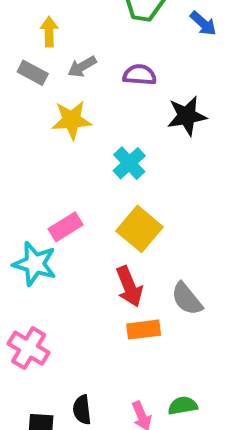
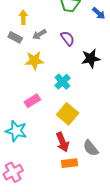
purple semicircle: (140, 75) -> (68, 38), turned 49
pink rectangle: (66, 227) -> (32, 101), moved
pink cross: (29, 348) -> (13, 172), turned 30

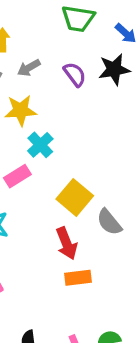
black star: (91, 59) -> (114, 69), moved
cyan cross: (63, 82) -> (40, 145), moved
gray semicircle: (91, 148) -> (109, 222), moved

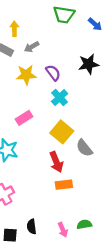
black star: (114, 69) -> (89, 64), moved
purple semicircle: (75, 74) -> (53, 73), moved
cyan cross: (40, 145) -> (60, 97), moved

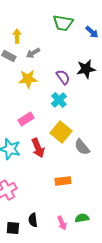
purple semicircle: (53, 73) -> (63, 77), moved
red arrow: (56, 162) -> (38, 148), moved

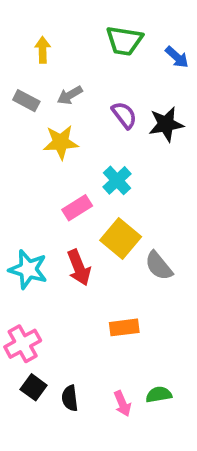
yellow arrow: (17, 36) -> (43, 50), moved
purple semicircle: (63, 77) -> (124, 115), moved
pink rectangle: (26, 119) -> (77, 208), moved
black square: (13, 228) -> (34, 387), moved, turned 32

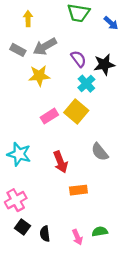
gray arrow: (70, 95) -> (45, 47), size x1.5
cyan cross: (117, 180) -> (86, 84), moved
yellow square: (121, 239) -> (76, 112), moved
red arrow: (79, 268) -> (61, 162), moved

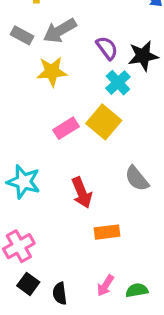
pink arrow: (77, 237) -> (105, 286), moved, turned 56

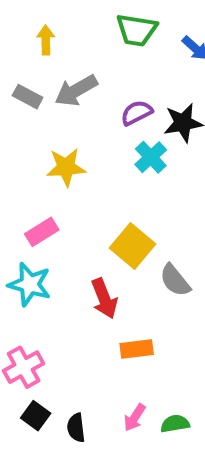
purple semicircle: (107, 48) -> (137, 113), turned -80
yellow star: (52, 72) -> (66, 167), moved
yellow square: (104, 122) -> (133, 246), moved
pink rectangle: (66, 128) -> (42, 232), moved

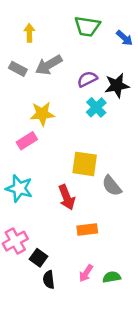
pink rectangle: (42, 232) -> (27, 141), moved
yellow square: (133, 246) -> (85, 164), turned -32
black square: (36, 416) -> (38, 258), moved

